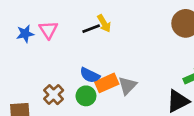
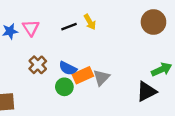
yellow arrow: (104, 23) -> (90, 22), moved
brown cross: (54, 95) -> (38, 65), moved

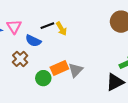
yellow arrow: (90, 22) -> (61, 29), moved
blue semicircle: (68, 68) -> (33, 41), moved

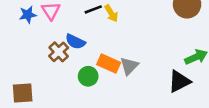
blue semicircle: (33, 41) -> (75, 42), moved
orange rectangle: (59, 68) -> (109, 63), turned 48

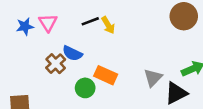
gray triangle: (129, 66) -> (153, 78), moved

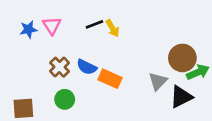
brown circle: (184, 16) -> (182, 58), moved
blue semicircle: (72, 53) -> (87, 67), moved
green circle: (85, 88) -> (65, 99), moved

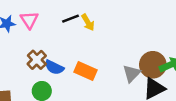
brown circle: (182, 58) -> (153, 65), moved
blue semicircle: (87, 67) -> (54, 67), moved

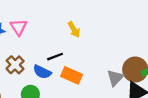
black line: (70, 19) -> (55, 57), moved
brown cross: (37, 60) -> (15, 65), moved

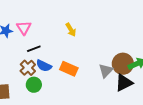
black line: (55, 57) -> (34, 49), moved
brown cross: (15, 65) -> (28, 68), moved

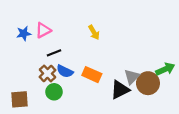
pink triangle: (24, 28) -> (43, 30), turned 35
brown circle: (123, 64) -> (148, 83), moved
black triangle: (124, 83) -> (120, 90), moved

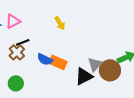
blue semicircle: (65, 71) -> (45, 59), moved
brown cross: (48, 73) -> (17, 52), moved
green circle: (54, 92) -> (16, 83), moved

